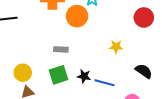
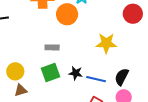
yellow star: (116, 47) -> (106, 43), size x1.5
black semicircle: (144, 71) -> (122, 77), moved, turned -96

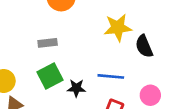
black star: (76, 73) -> (76, 88), moved
black semicircle: (122, 77) -> (144, 46), moved, turned -42

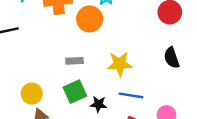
yellow star: (118, 28) -> (120, 64), moved
black semicircle: (144, 46) -> (172, 58), moved

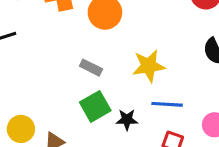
gray rectangle: (74, 61) -> (91, 68), turned 35
yellow circle: (32, 94) -> (21, 129), moved

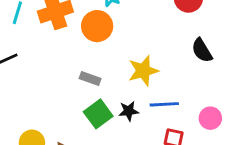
black star: (127, 120) -> (129, 111), moved

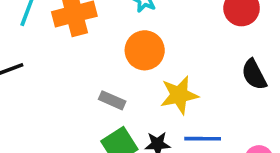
orange circle: (97, 26) -> (145, 50), moved

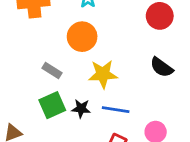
black semicircle: (254, 75) -> (162, 67), turned -35

